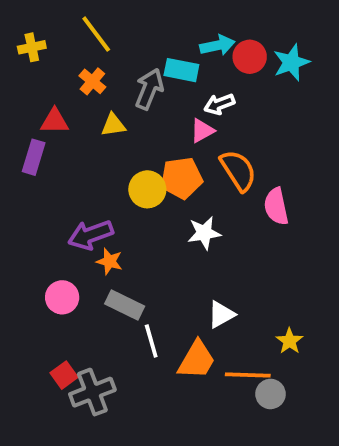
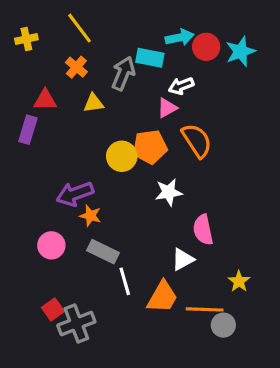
pink semicircle: (276, 206) -> (203, 230), moved

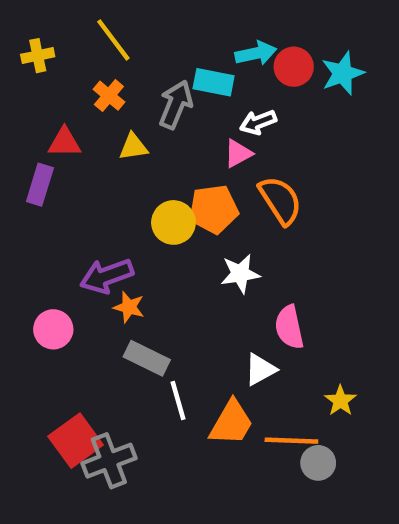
pink circle: (51, 245) -> (53, 329), moved
red square: (53, 309) -> (76, 441), size x1.6

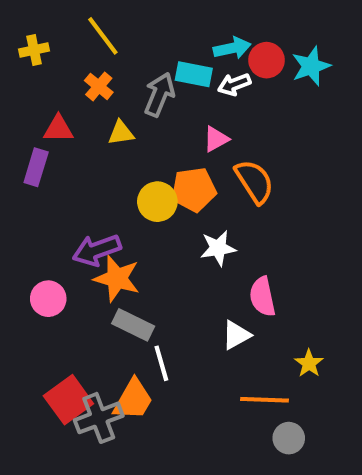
white arrow: (258, 122) -> (234, 84), moved
orange star: (129, 307) -> (117, 278), size x1.6
orange trapezoid: (231, 423) -> (133, 400), moved
gray circle: (318, 463) -> (289, 438), moved

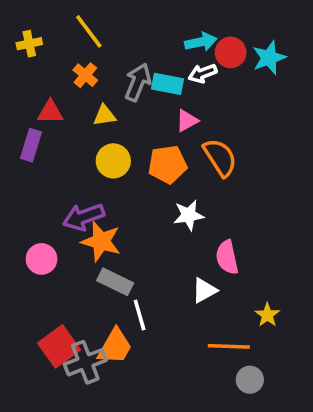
cyan rectangle: (194, 74) -> (168, 84), moved
yellow circle: (157, 202) -> (113, 161), moved

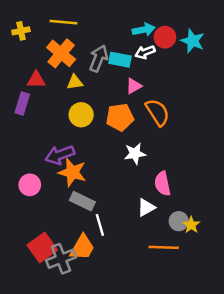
yellow line: (89, 31) -> (64, 22), turned -48
cyan star: (269, 58) -> (193, 41), turned -30
orange cross: (85, 75) -> (61, 53), size x1.6
gray circle: (250, 380) -> (179, 221), moved

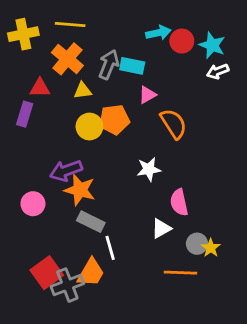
yellow cross: (21, 31) -> (23, 34), size x1.5
white arrow: (145, 52) -> (218, 71), moved
orange pentagon: (120, 117) -> (114, 120), moved

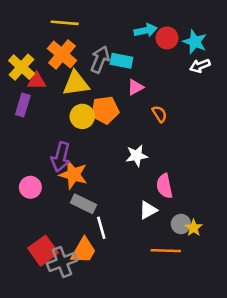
yellow cross: (23, 34) -> (22, 67), moved, turned -36
yellow triangle: (83, 91) -> (76, 84), size x1.6
orange semicircle: (174, 124) -> (159, 114), size x0.6
purple arrow: (66, 171) -> (61, 157), turned -56

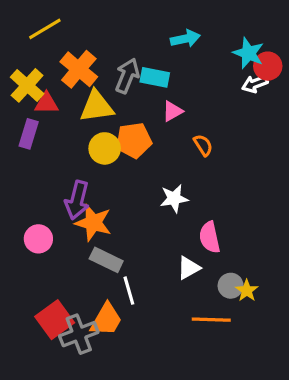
yellow line: (65, 23) -> (45, 29), moved, turned -36
red circle: (167, 38) -> (268, 66), moved

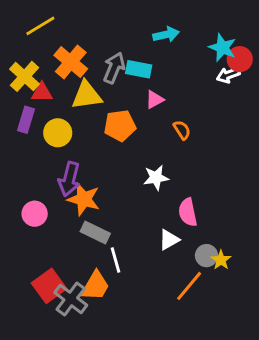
yellow circle: (105, 148) -> (58, 133), moved
orange line: (211, 320) -> (189, 286), turned -52
gray cross: (79, 334) -> (71, 299), turned -32

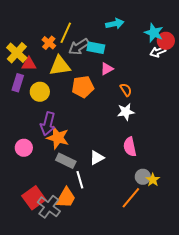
yellow line: (40, 26) -> (66, 33), moved, turned -35
orange cross: (71, 62) -> (49, 43), size x0.6
gray arrow: (114, 68) -> (79, 47), turned -145
white star: (156, 178) -> (126, 112), moved
white triangle: (169, 240) -> (97, 158), moved

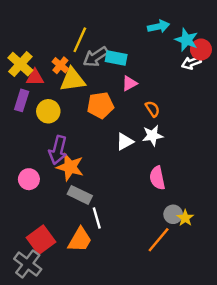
cyan arrow: (115, 24) -> (159, 26), moved
orange cross: (49, 43) -> (60, 65), moved
white triangle: (97, 158) -> (125, 142), moved
gray cross: (49, 207) -> (28, 264), moved

